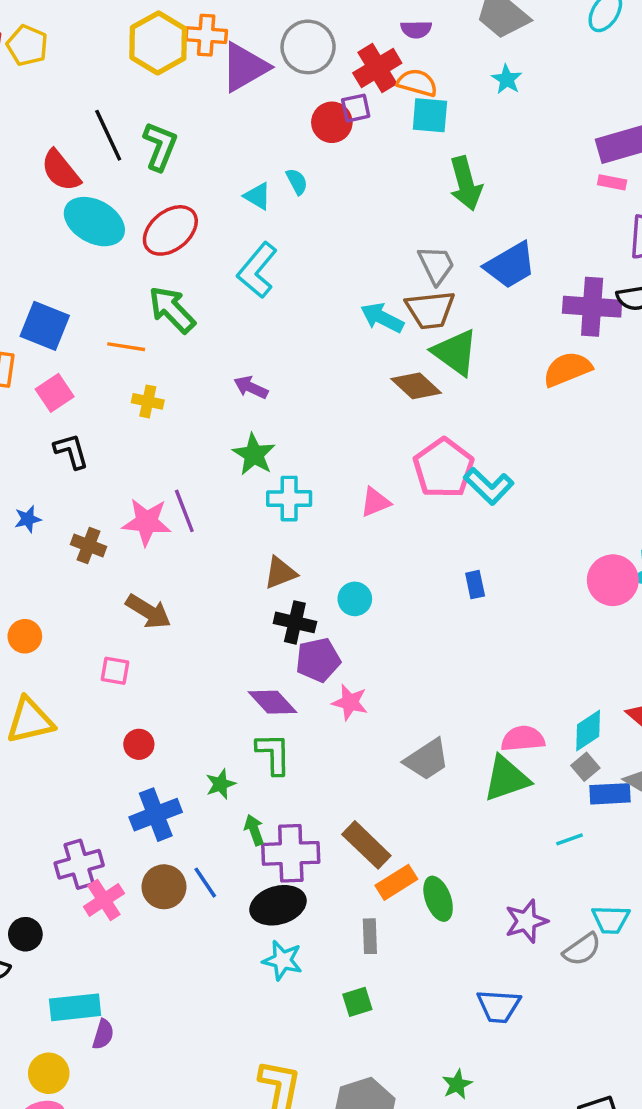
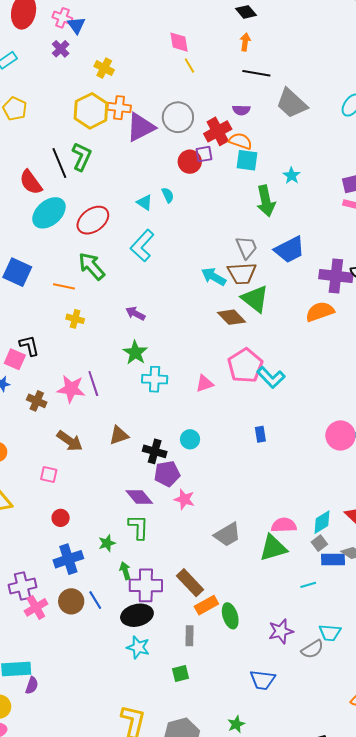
cyan star: (507, 79) -> (292, 176), moved
green L-shape: (160, 146) -> (82, 157), moved
cyan ellipse: (94, 222) -> (49, 213), turned -72
pink square: (55, 393) -> (15, 359), moved, turned -35
brown triangle: (280, 573) -> (119, 435), moved

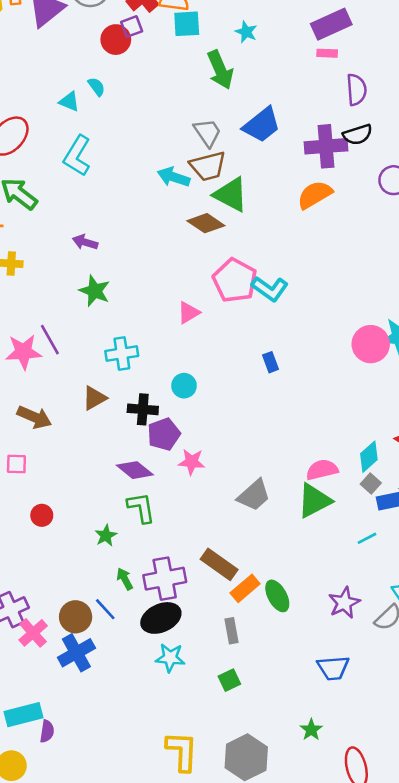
cyan cross: (155, 379) -> (122, 353), moved
blue cross: (68, 559) -> (76, 653), moved
green arrow: (125, 571) -> (125, 579), moved

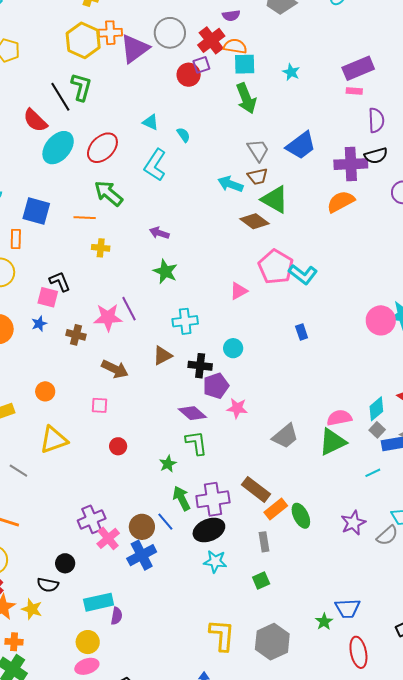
green arrow: (220, 70) -> (246, 98), moved
cyan semicircle: (97, 87) -> (183, 135), moved
brown trapezoid: (208, 166) -> (258, 176), size x0.7
green arrow: (125, 579) -> (182, 498), size x1.4
blue trapezoid: (333, 668) -> (348, 608), moved

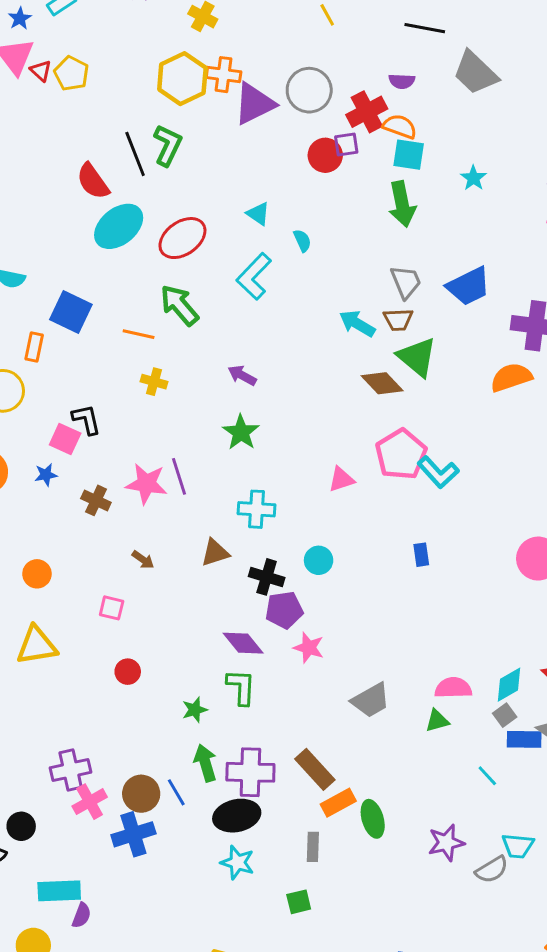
brown arrow: (115, 369) -> (143, 560), size x0.6
green triangle: (332, 442) -> (437, 721), size x0.6
cyan line: (373, 473) -> (487, 776), turned 63

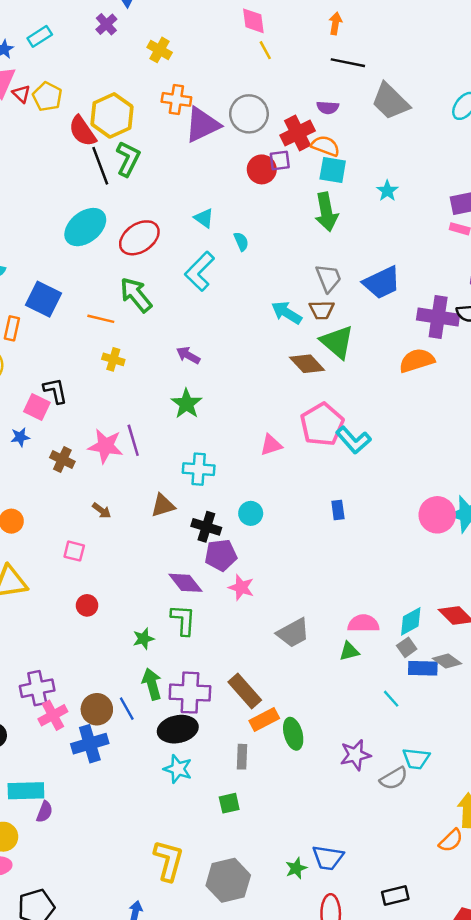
yellow hexagon: (182, 79) -> (112, 115), moved
red semicircle: (93, 181) -> (82, 131), moved

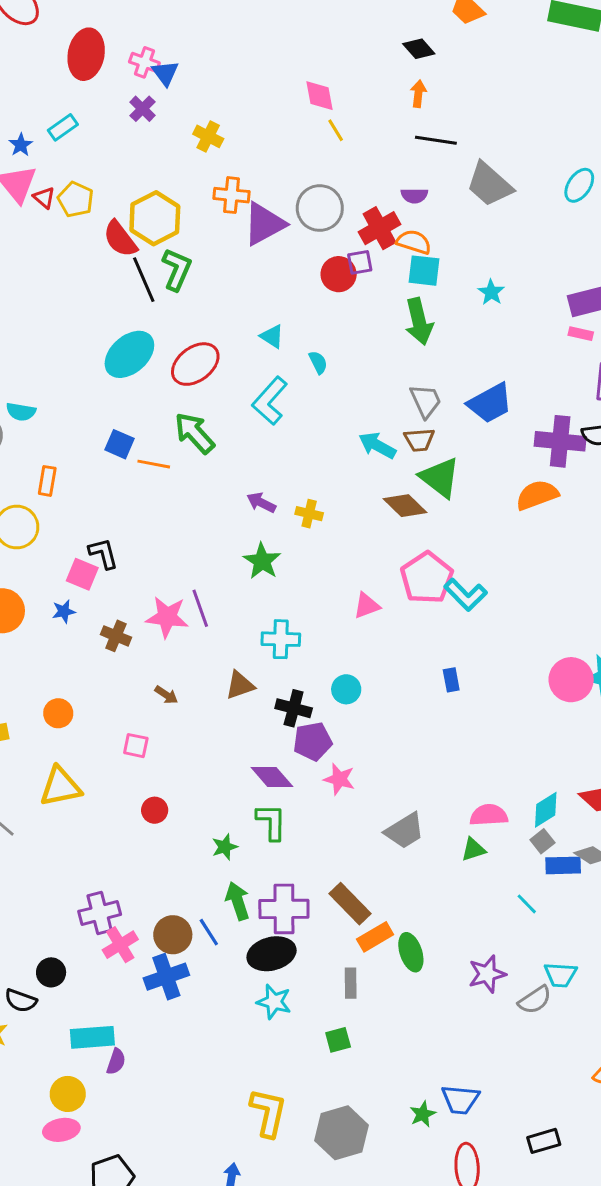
blue square: (44, 299) -> (119, 444), moved, size x0.7
yellow cross: (113, 359) -> (309, 514), moved

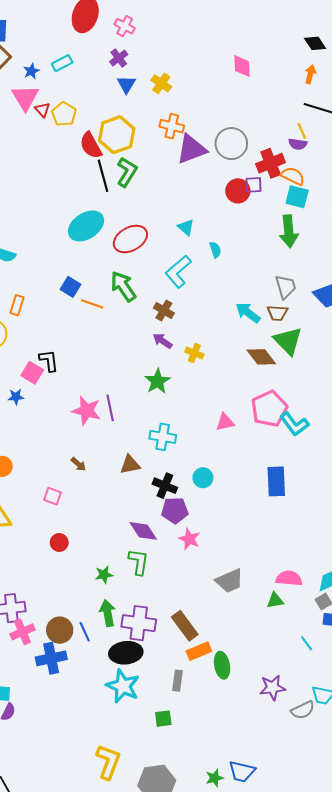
blue triangle: (165, 73) -> (126, 84), moved
yellow line: (336, 130) -> (302, 131), moved
brown cross: (116, 636) -> (164, 311), moved
blue rectangle: (451, 680) -> (276, 481), size x1.8
cyan star: (274, 1002) -> (123, 686), size x1.4

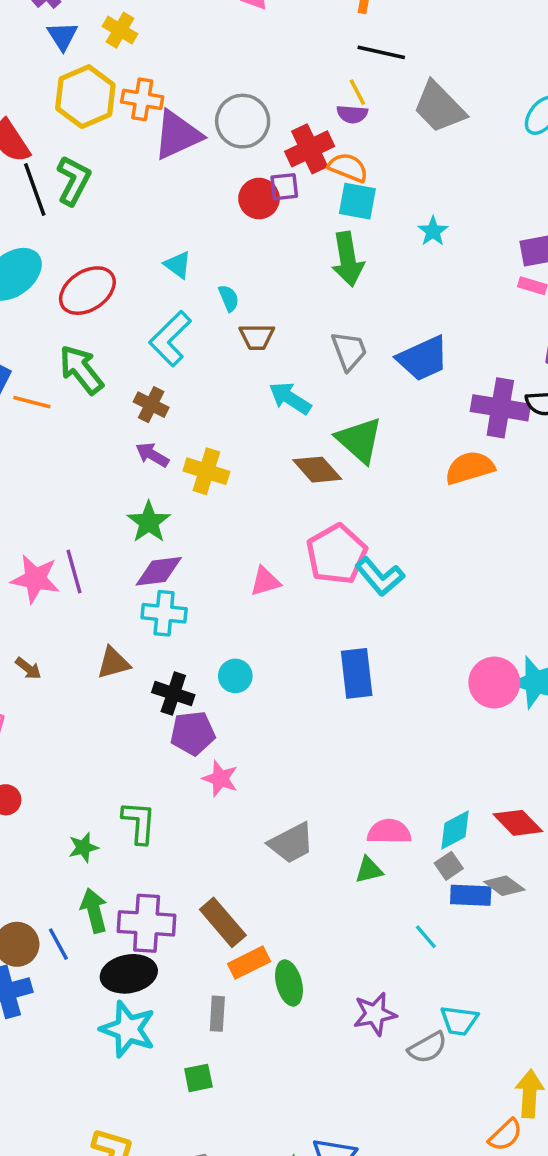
yellow hexagon: (117, 135) -> (85, 97), moved
brown trapezoid: (277, 313) -> (257, 337), moved
yellow cross: (194, 353) -> (206, 471), size x1.4
purple diamond: (143, 531) -> (159, 571), moved, turned -60

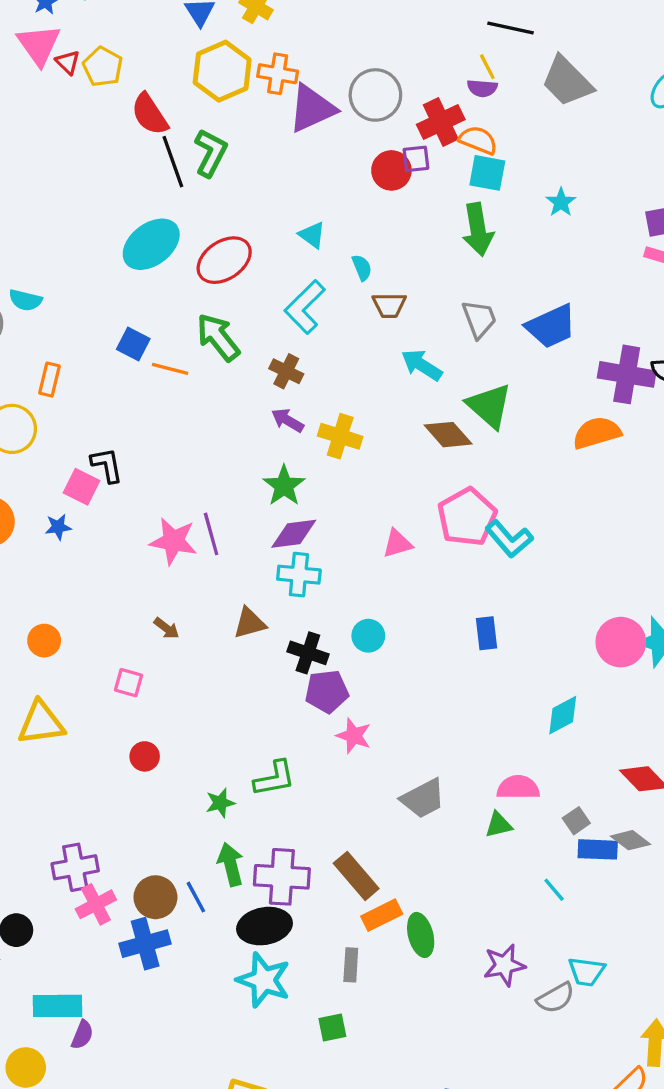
blue rectangle: (357, 673) -> (487, 633), size x0.7
green L-shape: (139, 822) -> (274, 778), turned 75
cyan diamond: (455, 830) -> (563, 715), moved

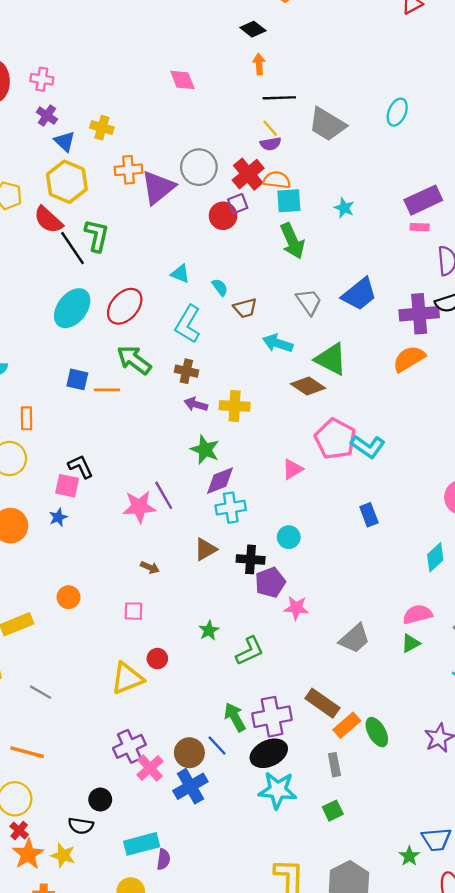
yellow hexagon: (222, 71) -> (67, 182), moved
yellow triangle: (41, 723) -> (127, 678), moved
green star: (220, 803) -> (209, 630), moved

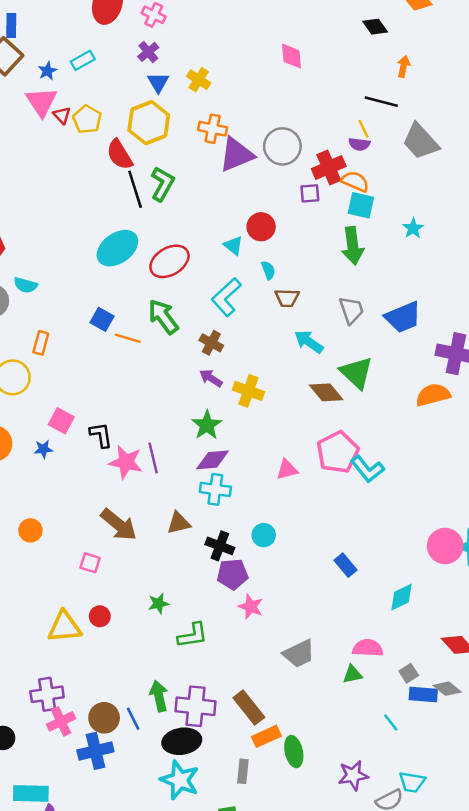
orange arrow: (259, 64) -> (404, 66), moved
red circle: (223, 216) -> (261, 227), moved
black L-shape: (81, 467) -> (101, 435), moved
blue rectangle: (369, 515) -> (345, 565), moved, turned -35
brown arrow: (150, 567) -> (119, 525), size x2.0

